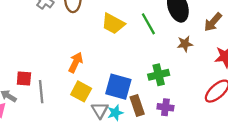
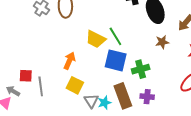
yellow trapezoid: (113, 24) -> (96, 39), moved
green line: (148, 24) -> (115, 36), moved
blue square: (118, 87) -> (116, 60), moved
brown rectangle: (137, 105) -> (123, 96), size x1.4

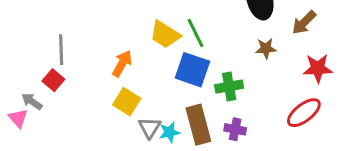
red square: (26, 76) -> (53, 80), turned 32
gray line: (41, 86) -> (61, 50), moved

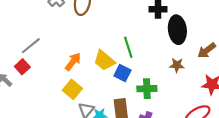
yellow trapezoid: (165, 34) -> (104, 60), moved
gray line: (61, 50) -> (31, 46), turned 45
blue square: (192, 70) -> (122, 73), size x0.7

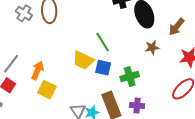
orange arrow: (73, 62) -> (37, 70), moved
yellow square: (72, 89) -> (47, 90), moved

